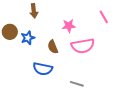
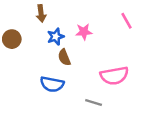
blue star: (28, 38) -> (56, 37), moved
pink semicircle: (83, 46) -> (114, 76), moved

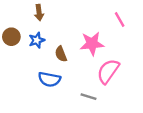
pink star: (84, 32) -> (92, 44), moved, size x1.5
blue star: (56, 37) -> (37, 40), moved
pink semicircle: (114, 76) -> (108, 71), turned 135

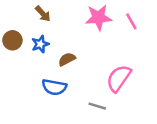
brown arrow: (39, 13) -> (43, 14), turned -35
pink star: (92, 44) -> (98, 18), moved
brown semicircle: (61, 54) -> (67, 59), turned 84

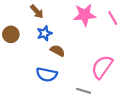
blue star: (40, 44) -> (44, 33), moved
brown semicircle: (67, 59) -> (57, 51), turned 56

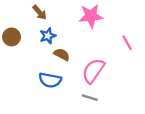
pink line: (113, 18) -> (127, 43), moved
pink semicircle: (102, 67) -> (93, 71), moved

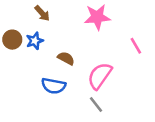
blue star: (48, 36) -> (35, 41), moved
gray line: (90, 98) -> (96, 105), turned 35

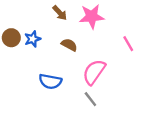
brown arrow: (42, 13) -> (60, 13), moved
brown semicircle: (66, 58) -> (69, 45), moved

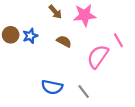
pink semicircle: (94, 72) -> (98, 57), moved
blue semicircle: (50, 81) -> (52, 87), moved

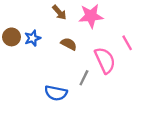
pink semicircle: (98, 57) -> (105, 60), turned 120
gray line: (84, 91) -> (84, 78), moved, turned 64

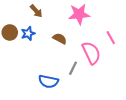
brown arrow: (59, 12) -> (36, 11), moved

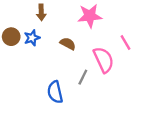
brown arrow: (36, 11) -> (41, 12), turned 40
blue semicircle: (48, 81) -> (55, 92), turned 66

